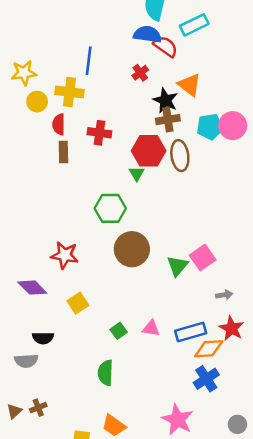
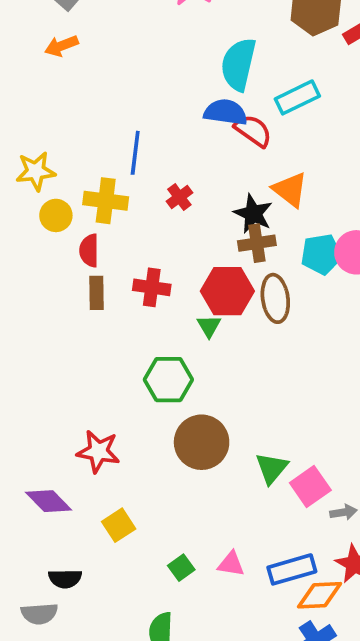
red cross: (140, 73) -> (179, 197), moved
red cross: (99, 133) -> (152, 287), moved
pink square: (203, 258) -> (310, 486), moved

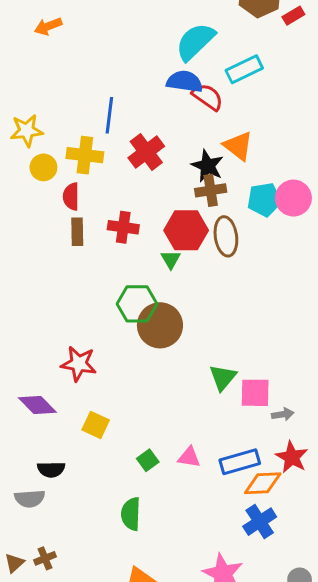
cyan semicircle: (238, 64) -> (195, 42), turned 33
red cross: (179, 197) -> (146, 152), size x1.6
brown circle: (202, 442) -> (160, 325), moved
pink square: (310, 486) -> (255, 393), turned 36
yellow square: (119, 525) -> (96, 425), turned -32

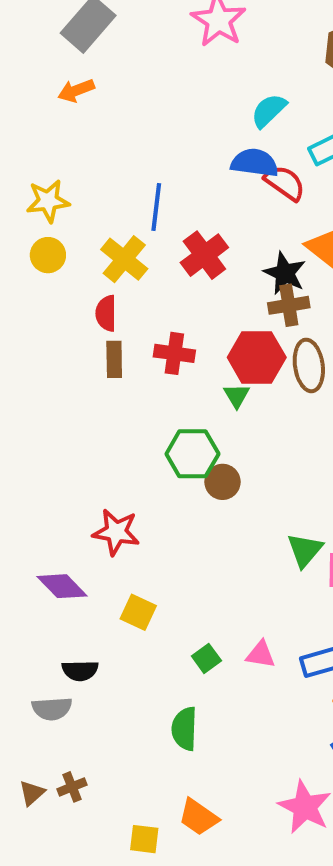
cyan semicircle: (195, 42) -> (269, 111), size x0.7
yellow star: (27, 131) -> (48, 201), moved
yellow cross: (85, 155) -> (124, 259), turned 32
yellow circle: (43, 167) -> (48, 255), moved
brown circle: (160, 325) -> (223, 482), size x0.6

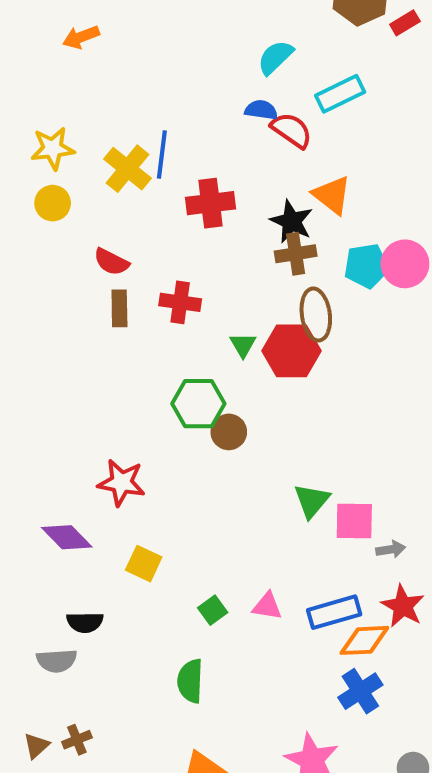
blue semicircle: (255, 163) -> (261, 110), size x0.7
red cross: (204, 255) -> (211, 203), turned 30
yellow cross: (124, 259) -> (128, 169), moved
red semicircle: (106, 313) -> (111, 262), turned -63
red hexagon: (257, 357) -> (292, 351), moved

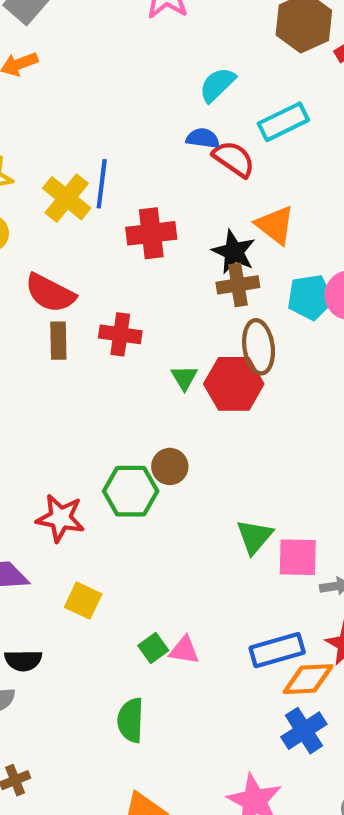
red semicircle: (111, 262) -> (50, 293), size x1.4
green hexagon: (198, 404) -> (131, 491), moved
pink triangle: (267, 606) -> (184, 650), moved

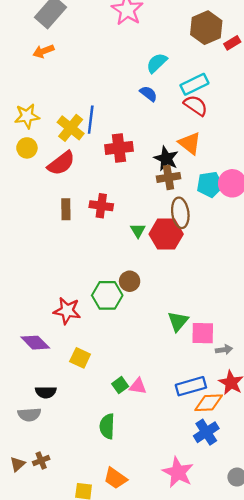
blue semicircle: (203, 138) -> (148, 94), turned 30
red semicircle: (234, 159) -> (196, 105), moved
red semicircle: (50, 293) -> (61, 163), moved, turned -64

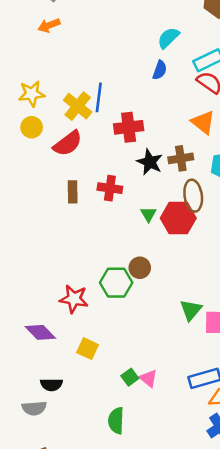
blue semicircle: (148, 94) -> (160, 70), turned 72
black star: (166, 159) -> (150, 162), moved
pink triangle: (138, 386) -> (148, 378), turned 30

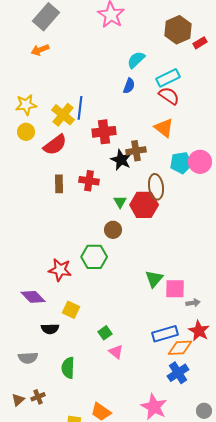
brown cross: (181, 158) -> (136, 151), moved
brown circle: (140, 268) -> (113, 230), moved
pink triangle: (148, 378) -> (116, 352), moved
black semicircle: (51, 385) -> (50, 329), moved
green semicircle: (116, 421) -> (68, 368), moved

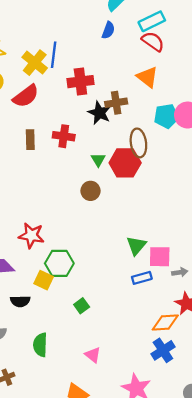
green hexagon: (94, 257) -> (59, 263), moved
blue rectangle: (165, 334) -> (142, 278), moved, size x0.7
pink triangle: (116, 352) -> (93, 355), moved

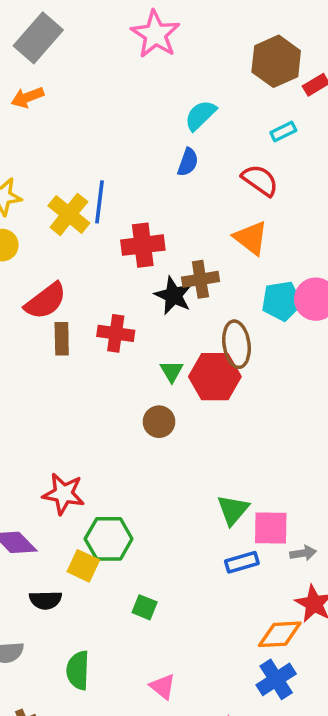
cyan rectangle: (152, 21) -> (283, 132), moved, size x0.6
red semicircle: (26, 96) -> (45, 301), moved
green square: (82, 306) -> (145, 607), turned -32

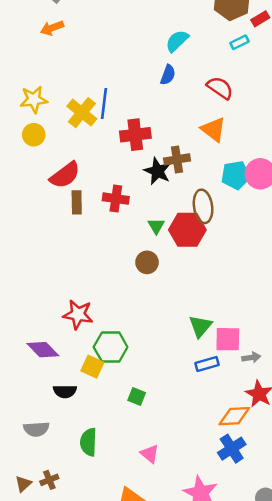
cyan rectangle: (283, 132) -> (240, 42), moved

